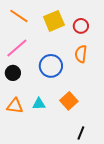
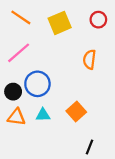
red circle: (81, 26) -> (98, 20), moved
blue circle: (51, 66) -> (37, 84), moved
black circle: (13, 73) -> (13, 92), moved

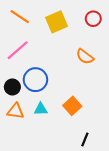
orange semicircle: (90, 60) -> (85, 57), turned -60

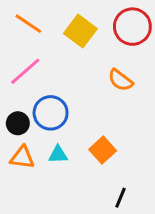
red circle: (93, 19) -> (132, 27), size x1.6
yellow square: (56, 22) -> (80, 31), turned -30

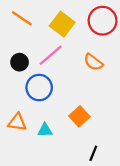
pink line: (25, 71) -> (51, 55), moved
black circle: (18, 123) -> (20, 62), moved
cyan triangle: (58, 155) -> (45, 130), moved

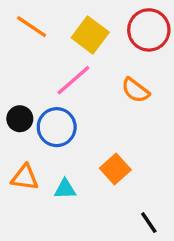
black circle: (20, 62) -> (20, 119), moved
black line: (93, 153) -> (149, 223), moved, turned -56

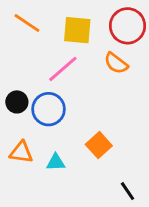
yellow square: (90, 35) -> (77, 30), turned -32
orange semicircle: (135, 90) -> (116, 63), moved

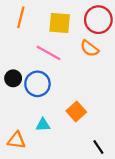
orange line: (27, 23) -> (21, 17), turned 70
pink line: (63, 69) -> (49, 53), turned 70
orange triangle: (21, 152) -> (16, 140), moved

